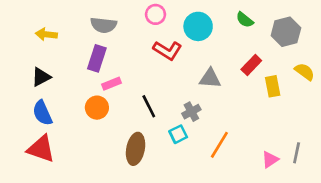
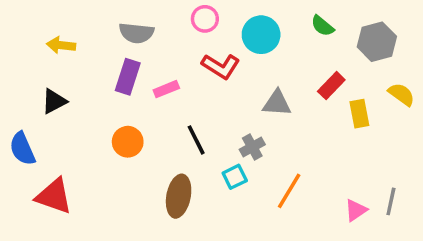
pink rectangle: (112, 84) -> (166, 89), moved
blue semicircle: (42, 113) -> (22, 149), moved

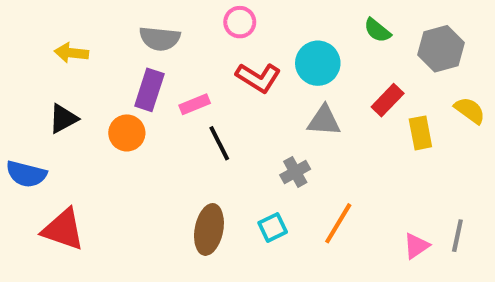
cyan circle: (261, 35) -> (318, 63), moved
black line: (196, 140) -> (219, 143), moved
orange circle: (128, 142) -> (127, 133), moved
blue semicircle: (22, 149) -> (26, 174), turned -52
cyan square: (235, 177) -> (273, 227), moved

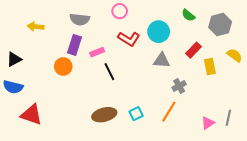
black triangle: (63, 119) -> (14, 59), moved
gray cross: (295, 172) -> (179, 86), moved
brown ellipse: (209, 229) -> (104, 115), turned 65

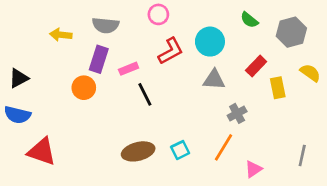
yellow arrow: (36, 27) -> (61, 35), moved
red L-shape: (129, 39) -> (171, 51), turned -60
pink triangle: (208, 123) -> (253, 169), moved

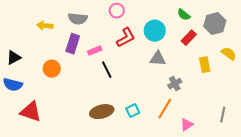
red rectangle: (256, 66) -> (189, 38), moved
orange circle: (84, 88) -> (52, 69), moved

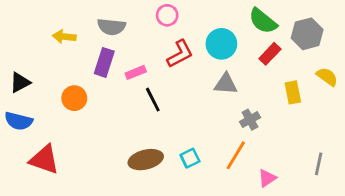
green semicircle: (184, 15) -> (263, 21), size x1.5

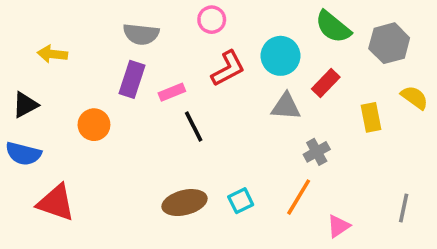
yellow arrow: (64, 37) -> (52, 54), moved
red rectangle: (270, 54) -> (326, 83), moved

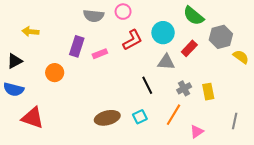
gray semicircle: (141, 34) -> (94, 16), moved
gray hexagon: (389, 43) -> (221, 37), moved
yellow rectangle: (371, 117) -> (208, 92), moved
black line: (194, 126) -> (147, 85), moved

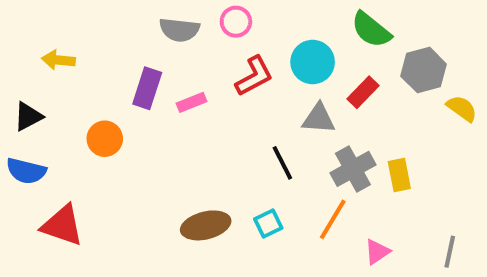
gray cross: (184, 88) -> (353, 169), size x1.5
gray line: (235, 121) -> (450, 252), moved

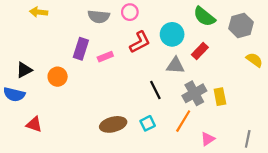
yellow arrow: (58, 60) -> (39, 12), moved
gray hexagon: (424, 70) -> (241, 25), moved
black triangle: (28, 116) -> (24, 70), moved
red triangle: (62, 225) -> (34, 124), size x0.7

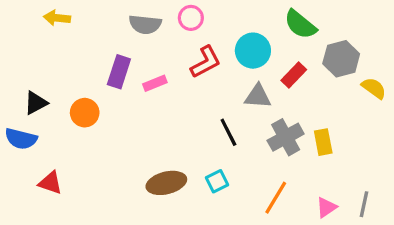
gray hexagon: (241, 25) -> (341, 59), moved
orange line: (183, 121) -> (276, 198), moved
pink triangle: (208, 139) -> (326, 207), moved

